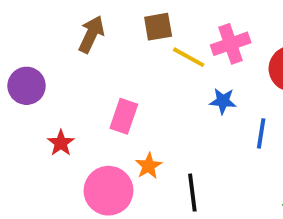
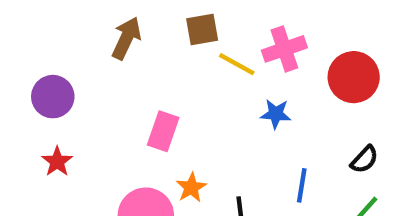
blue line: (261, 133) -> (302, 185), moved
red star: (61, 143) -> (57, 162), moved

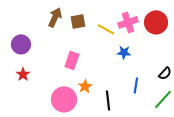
brown square: (202, 29) -> (78, 21), moved
red circle: (354, 77) -> (156, 22), moved

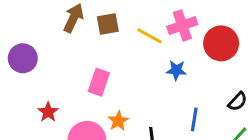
red circle: (156, 22) -> (221, 43), moved
red star: (23, 74) -> (48, 112), moved

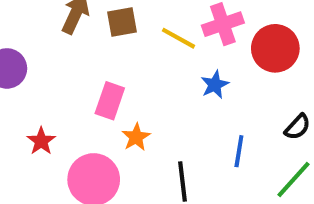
blue star: (176, 70) -> (215, 85), turned -30
orange star: (118, 121) -> (136, 137), moved

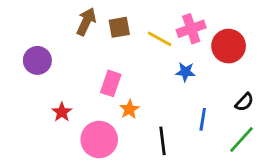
blue star: (215, 85) -> (185, 72), turned 30

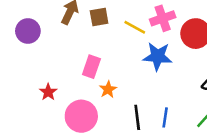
purple circle: (37, 60) -> (28, 31), moved
blue star: (185, 72) -> (158, 56), size x1.6
blue line: (203, 119) -> (165, 117), moved

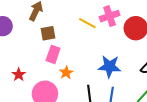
brown square: (99, 17) -> (48, 33), moved
blue star: (158, 56) -> (110, 67), moved

